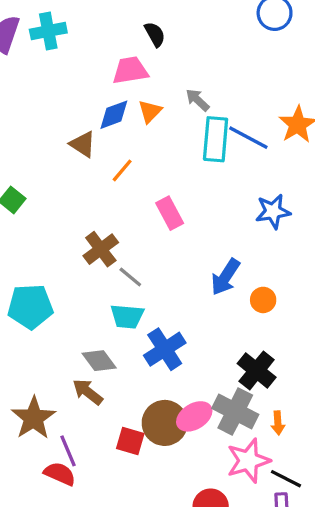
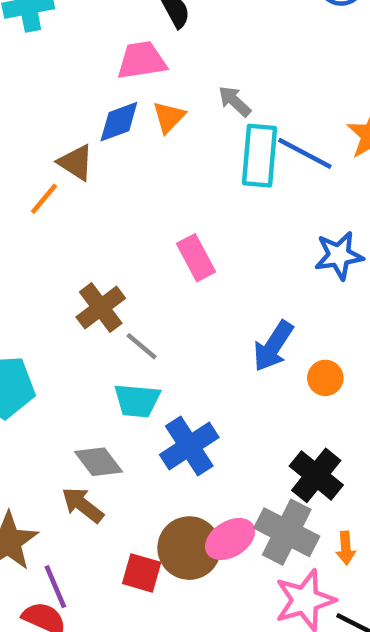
orange line: (122, 170) -> (44, 199), moved

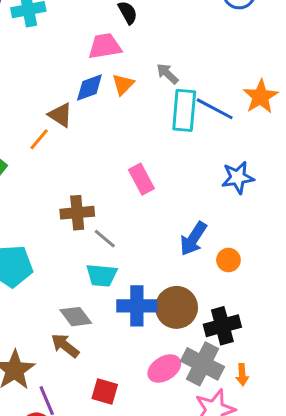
brown cross: (101, 308) -> (77, 213), turned 32
blue cross: (189, 446) -> (137, 306), turned 33
black cross: (316, 475) -> (222, 326), turned 36
brown circle: (189, 548) -> (177, 307), moved

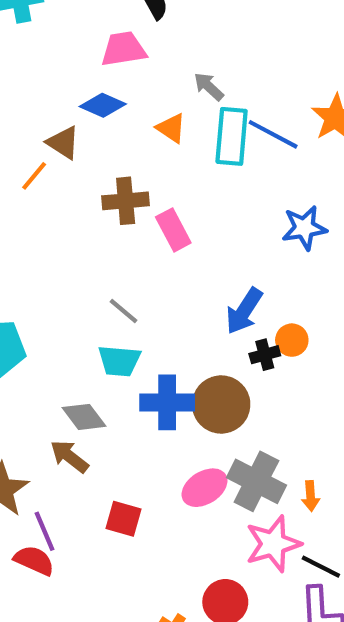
orange triangle: (123, 84) -> (171, 128), moved, turned -40
blue diamond: (89, 87) -> (103, 105), turned 44
brown cross: (77, 213) -> (126, 201), moved
black cross: (222, 326) -> (265, 355), moved, size x0.6

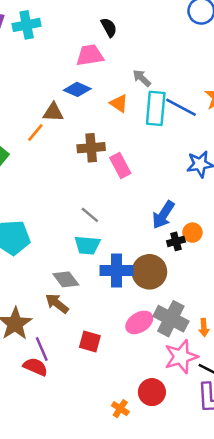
brown triangle: (63, 143) -> (53, 112), turned -30

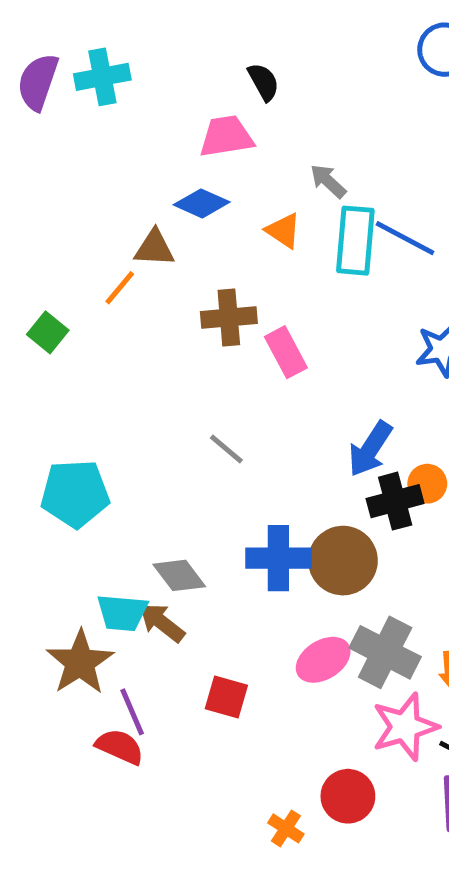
black cross: (176, 241) -> (395, 501), size x1.5
cyan trapezoid: (87, 245) -> (122, 613), moved

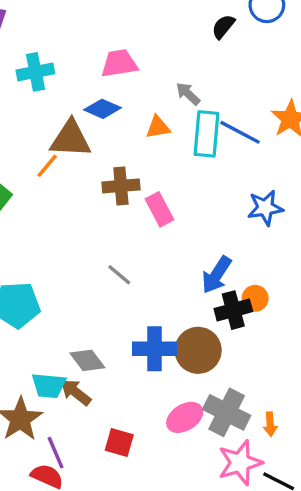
cyan cross: (102, 77) -> (35, 72), moved
black semicircle: (264, 82) -> (223, 27), moved, turned -112
orange triangle: (283, 231) -> (158, 127), turned -44
brown triangle: (154, 248) -> (71, 139), size x1.5

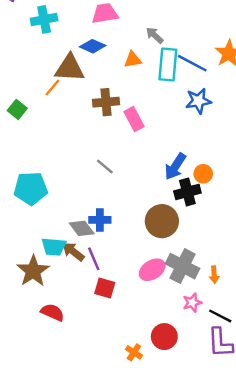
blue star: (265, 208) -> (198, 101), moved
orange circle: (255, 298) -> (203, 174), moved
blue cross: (154, 349) -> (100, 220), moved, size x0.7
purple line: (56, 453) -> (94, 259), moved
pink star: (240, 463) -> (192, 303), size x0.6

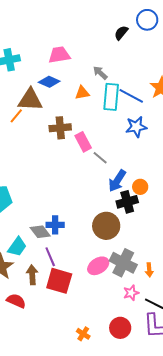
gray line: (105, 166) -> (100, 158), moved
cyan trapezoid: (54, 247) -> (17, 247), turned -60
brown arrow: (73, 252) -> (32, 275), moved, turned 48
red square: (105, 288) -> (59, 281), size x1.5
red circle: (164, 337) -> (120, 328), moved

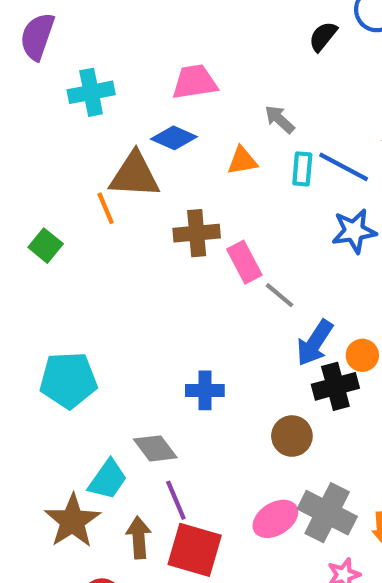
cyan rectangle: (111, 97) -> (302, 169), size x0.6
orange line: (16, 116) -> (106, 208), turned -63
blue cross: (55, 225) -> (205, 390), moved
brown circle: (106, 226) -> (292, 436), size x0.7

